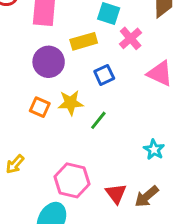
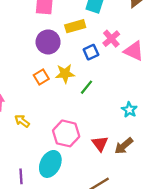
pink cross: (131, 38) -> (111, 39), moved
orange square: (40, 107) -> (41, 77), turned 35
yellow arrow: (15, 164) -> (22, 121), turned 84

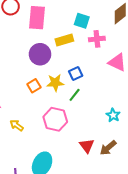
pink cross: (111, 39) -> (97, 39), moved, turned 35
blue square: (91, 52) -> (76, 74), moved
pink hexagon: (66, 133) -> (55, 119), moved

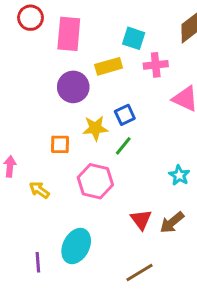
orange square: (34, 86) -> (60, 144), moved, turned 32

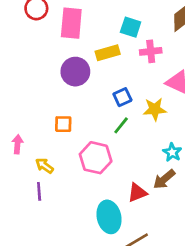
yellow star: (95, 128) -> (155, 109), moved
red triangle: (141, 220) -> (137, 193), turned 45
brown arrow: (172, 222) -> (164, 179), moved
cyan ellipse: (76, 246) -> (109, 217), moved, turned -40
purple line: (38, 262) -> (39, 191), moved

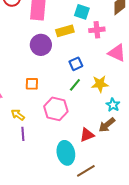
yellow star: (155, 109) -> (100, 84), moved
purple line: (39, 191) -> (23, 134), moved

